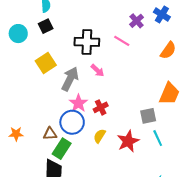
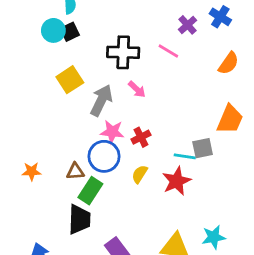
cyan circle: (18, 34) -> (53, 30), moved
pink star: (78, 103) -> (112, 132), turned -30
cyan line: (158, 138) -> (185, 156), moved, turned -56

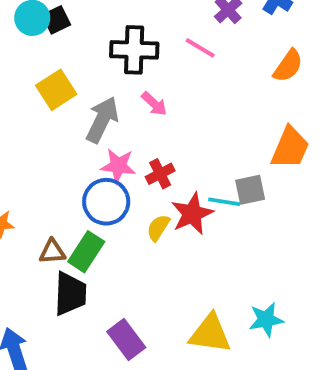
brown triangle: (75, 171) -> (52, 252), moved
red star: (177, 181) -> (192, 214), moved

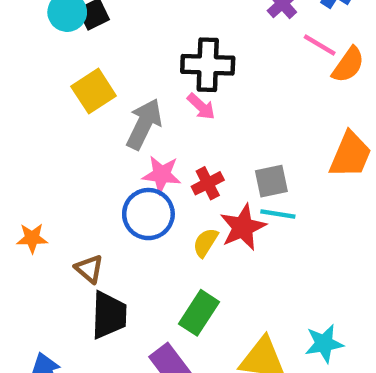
pink line: (200, 48) -> (320, 45), moved
black cross: (134, 50) -> (208, 65), moved
gray square: (250, 190) -> (271, 181), moved
brown triangle: (52, 252) -> (89, 269), turned 44
green rectangle: (86, 252) -> (199, 313), moved

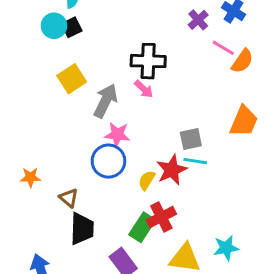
red cross: (208, 183) -> (161, 217), moved, size x1.4

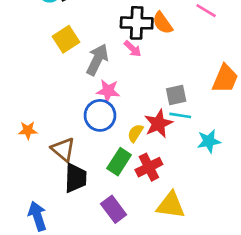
orange semicircle: (242, 61) -> (163, 23), moved, turned 110
brown triangle: (69, 198) -> (63, 149), size x1.4
green rectangle: (142, 227) -> (119, 162), moved
cyan star: (226, 248) -> (209, 141), moved

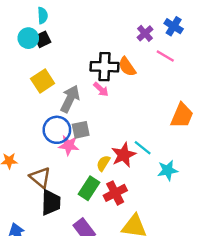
pink star: (108, 91) -> (69, 145), moved
gray square: (176, 95) -> (81, 130), moved
blue circle: (100, 115) -> (57, 130), moved
cyan line: (180, 115) -> (143, 148), turned 30

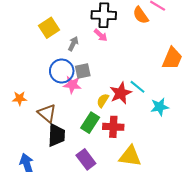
orange semicircle: (127, 67) -> (141, 15), moved
gray arrow: (70, 99) -> (73, 44), size x0.6
red cross: (115, 193) -> (113, 127), turned 30

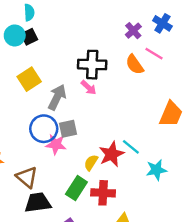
gray arrow: (73, 44) -> (57, 97), size x1.5
black trapezoid: (56, 135) -> (38, 203), turned -100

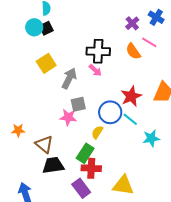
blue circle: (44, 129) -> (110, 112), moved
red star: (112, 154) -> (131, 96), moved
red cross: (103, 193) -> (91, 168), moved

